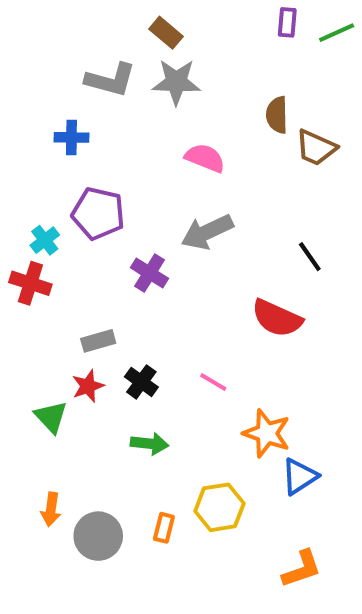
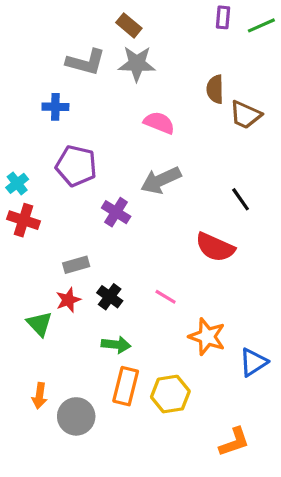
cyan cross: (45, 240) -> (17, 183), moved
blue triangle: (300, 476) -> (253, 362), moved
orange rectangle: (164, 528) -> (126, 386), moved, size x1.6

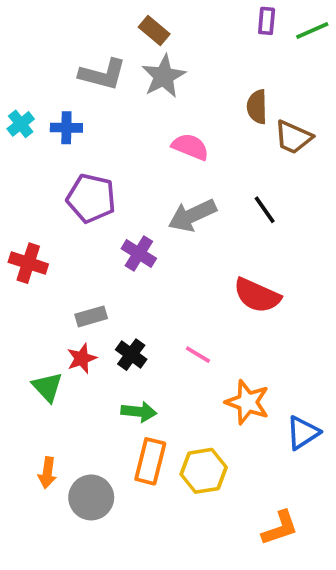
gray star: (137, 64) -> (164, 76), turned -30
cyan cross: (17, 183) -> (21, 124), moved
black line: (241, 199) -> (265, 210), moved

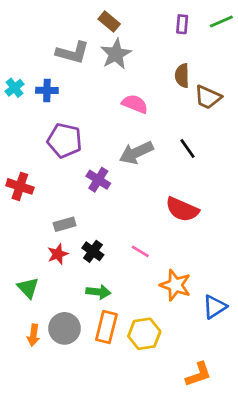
purple rectangle: (267, 21) -> (182, 24), moved
green triangle: (47, 387) -> (28, 288), moved
gray circle: (91, 497) -> (65, 328), moved

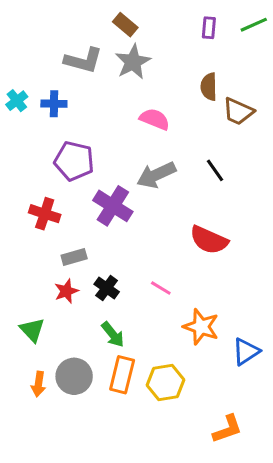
purple cross: (98, 180) -> (113, 206), size x1.4
red cross: (20, 186) -> (45, 214), moved
green arrow: (98, 292) -> (113, 334), turned 45

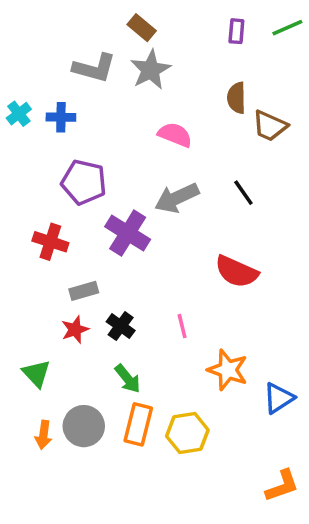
pink line: (161, 288) -> (182, 326), turned 45
orange L-shape: (227, 429) -> (282, 486), moved

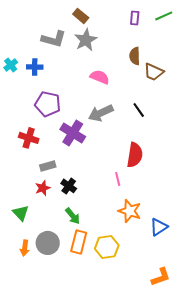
red semicircle: (236, 272) -> (135, 155), turned -105
pink line: (182, 326) -> (118, 179), moved

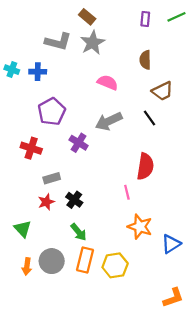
cyan cross: (11, 65) -> (12, 70), turned -32
brown trapezoid: (154, 72) -> (162, 91), moved, turned -50
purple pentagon: (48, 104) -> (52, 112), turned 30
purple cross: (73, 133) -> (79, 143), size x0.7

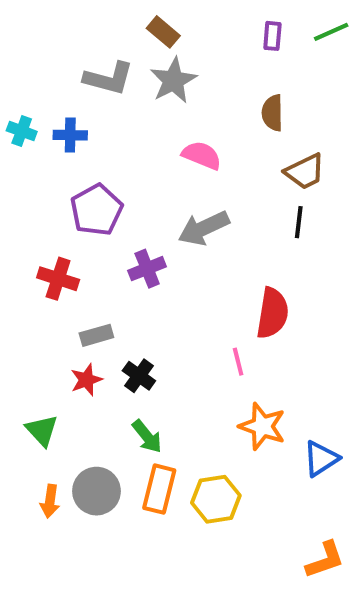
black line: (150, 118) -> (299, 222), moved, turned 42
purple cross: (79, 143) -> (147, 269), turned 36

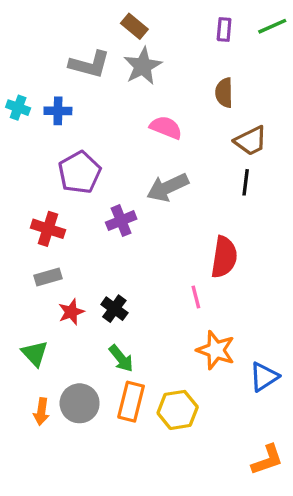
gray rectangle: (96, 335) -> (48, 277), moved

